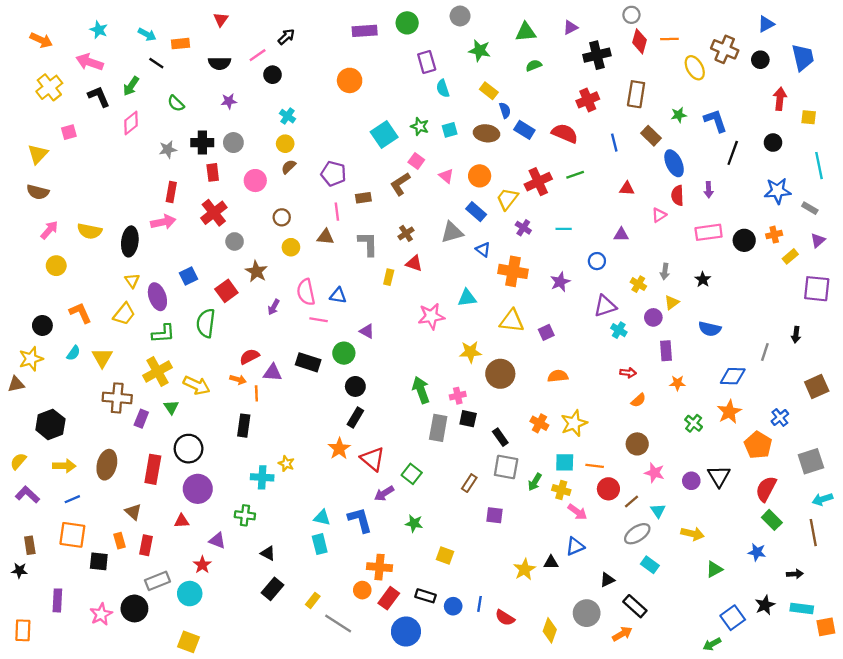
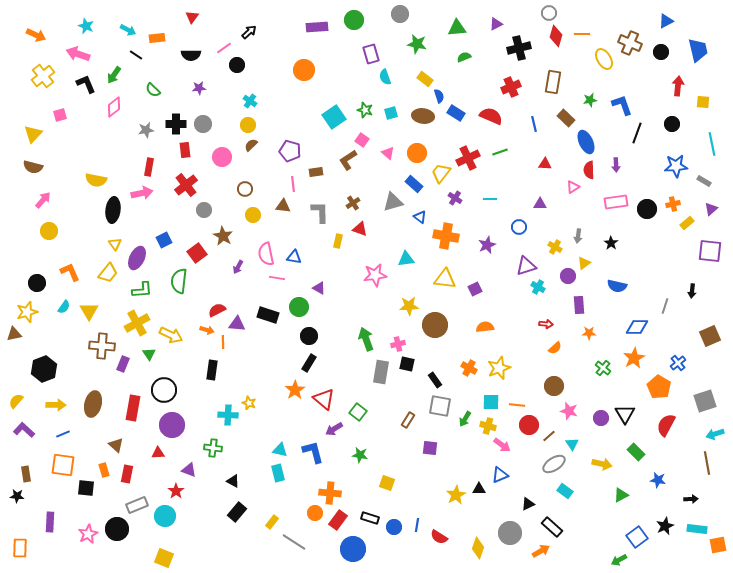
yellow semicircle: (90, 231) -> (96, 180), moved
purple ellipse: (157, 297) -> (137, 258), turned 45
green rectangle: (772, 520) -> (636, 452), moved

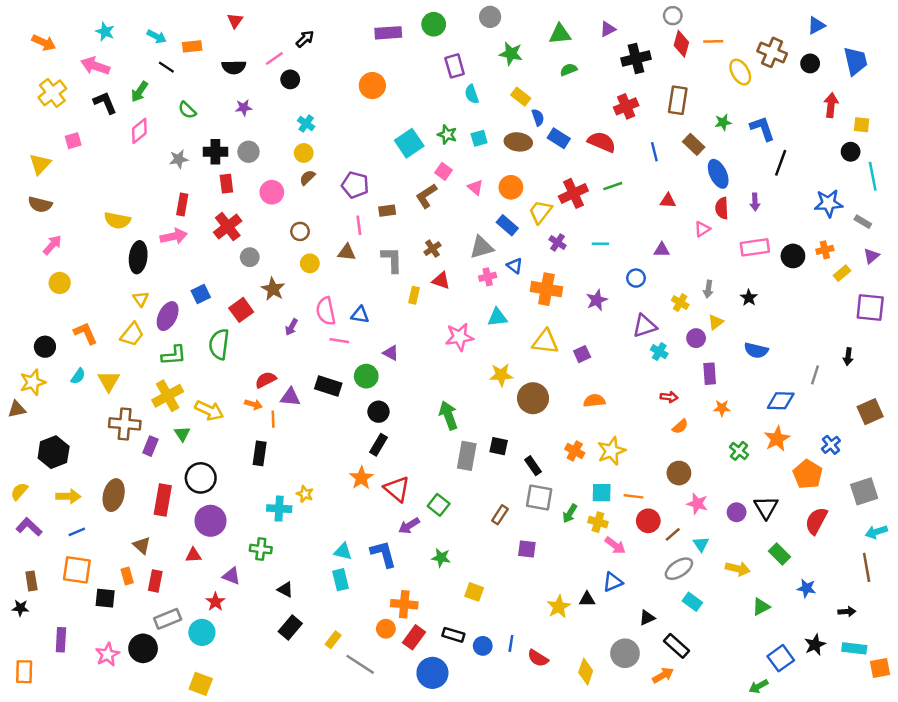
black circle: (672, 124) -> (851, 152), moved
pink cross: (398, 344) -> (488, 277), moved

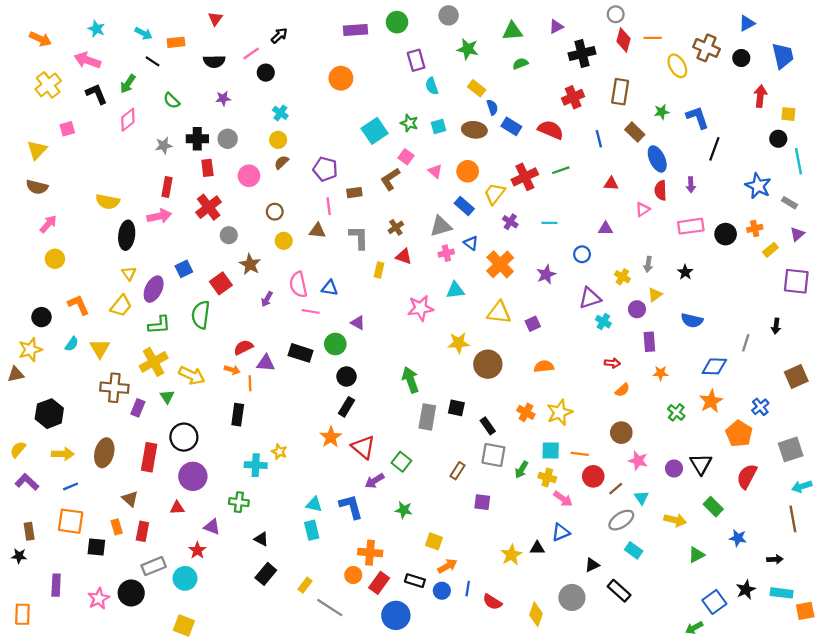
blue star: (829, 203) -> (758, 186), turned 30
orange cross: (546, 289) -> (500, 264), turned 36
orange arrow: (663, 675) -> (447, 566), moved

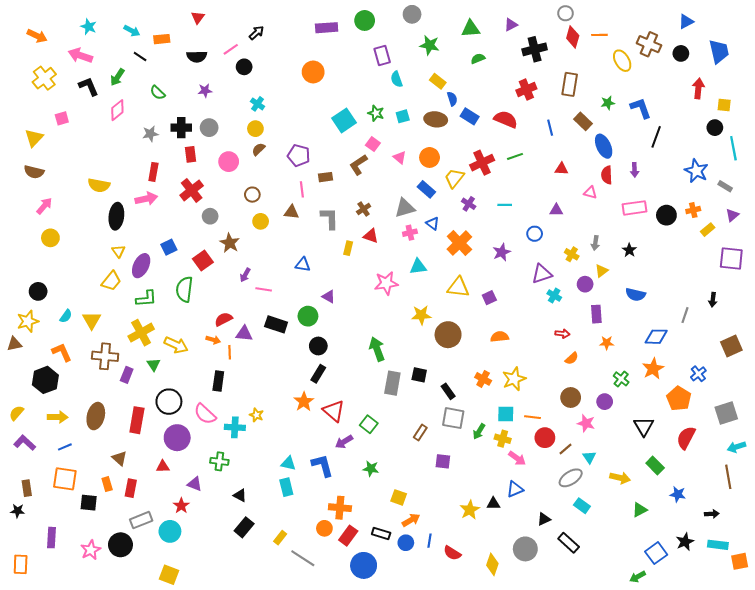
pink triangle: (643, 209) -> (590, 193), turned 48
pink semicircle: (298, 285) -> (205, 414), moved, turned -35
orange L-shape: (78, 305) -> (62, 352), moved
pink line: (311, 311) -> (264, 289), moved
purple circle: (674, 468) -> (605, 402), moved

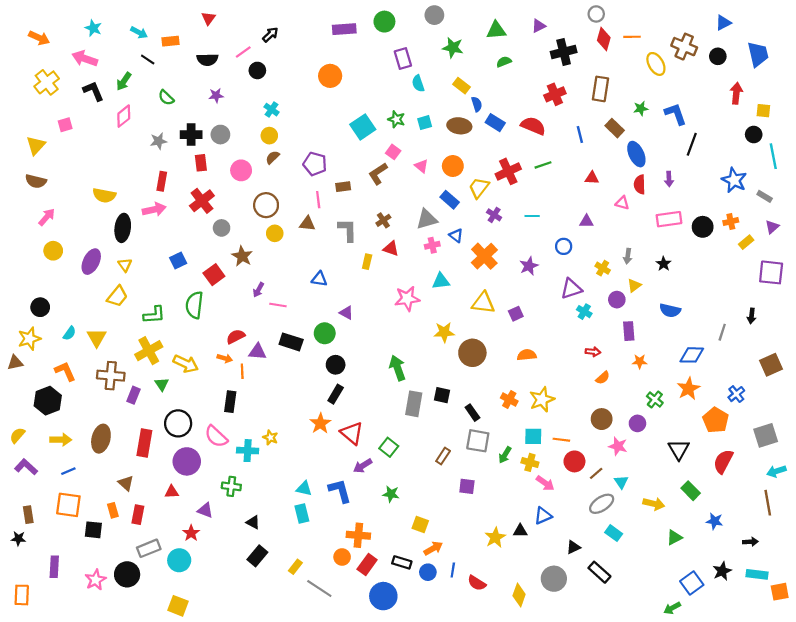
brown circle: (252, 195) -> (266, 205), size x1.5
purple ellipse: (141, 266) -> (91, 262), moved

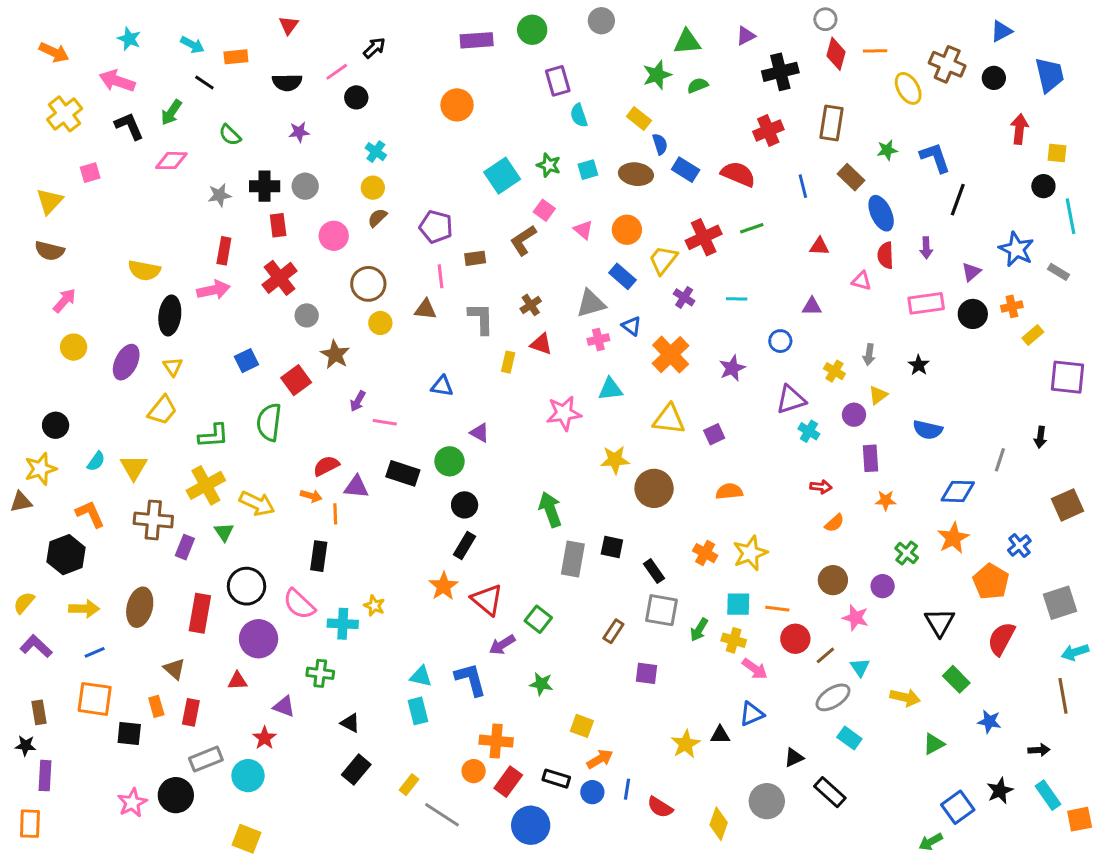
green star: (453, 48) -> (657, 75), moved, turned -30
pink diamond: (124, 116) -> (171, 161), turned 40
purple triangle: (772, 227) -> (971, 272), moved
purple rectangle: (54, 567) -> (45, 776), moved
cyan rectangle: (757, 574) -> (1048, 795), turned 48

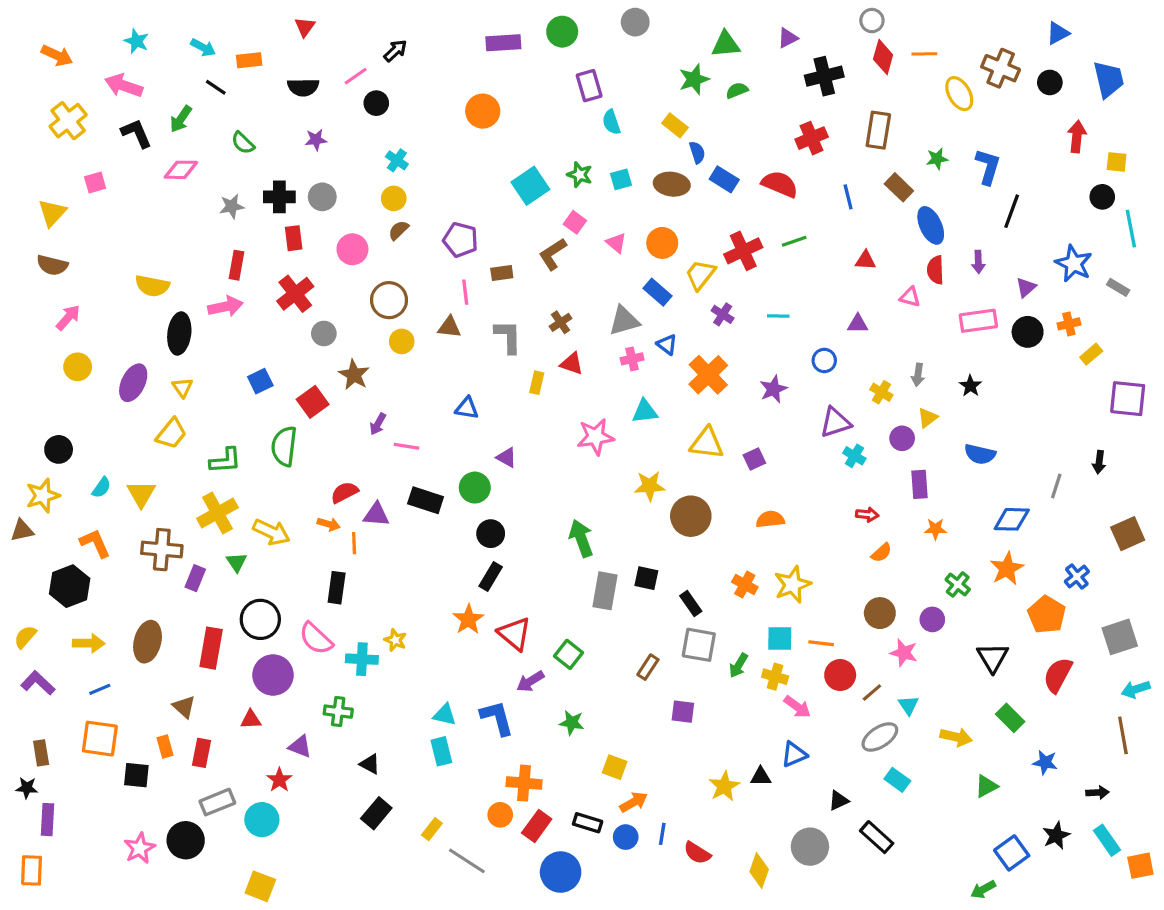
blue L-shape: (935, 158) -> (988, 167), turned 36

